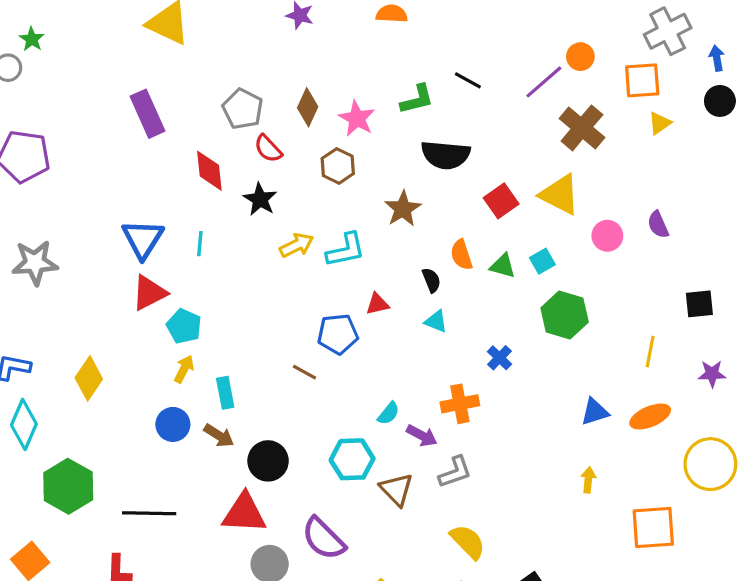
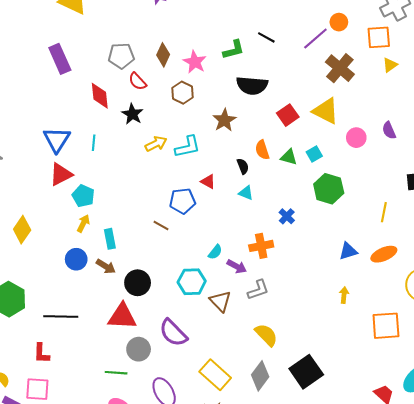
gray pentagon: (243, 109) -> (121, 56), turned -30
red triangle: (377, 304) -> (208, 182), turned 42

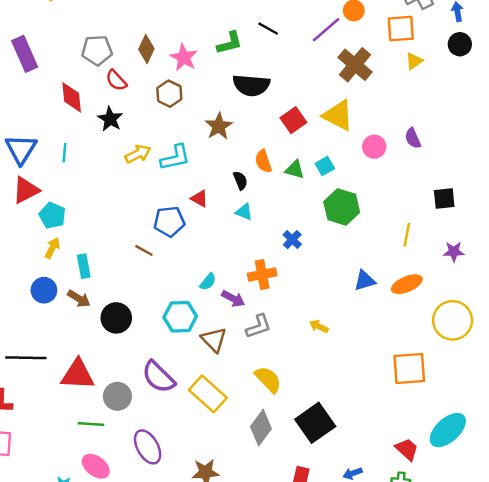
yellow arrow: (344, 295) -> (319, 326), moved, turned -70
red triangle: (122, 316) -> (78, 375), moved
yellow rectangle: (215, 375) -> (208, 394), moved

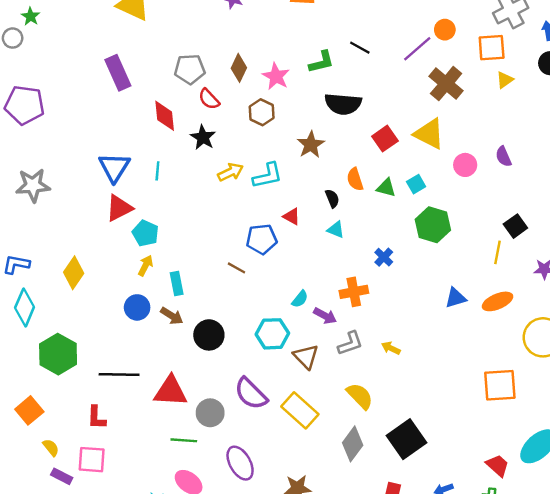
black square: (444, 199) -> (515, 226), moved, turned -30
yellow arrow: (319, 326) -> (391, 348), moved

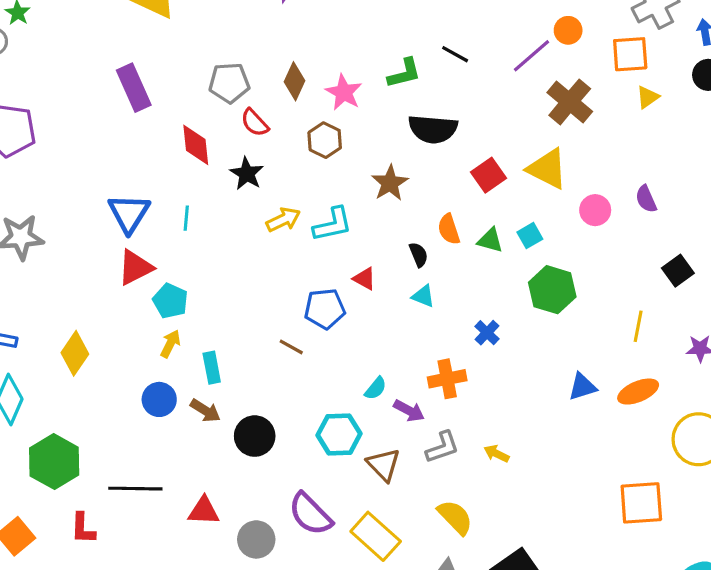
black square: (515, 226) -> (678, 271), moved
red triangle: (171, 391) -> (204, 511), size x0.7
red L-shape: (96, 418) -> (83, 528), moved

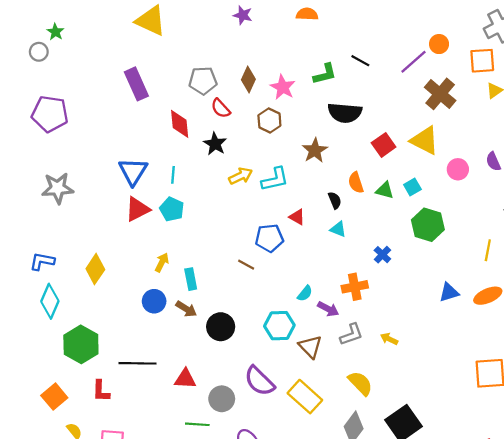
cyan pentagon: (170, 301) -> (172, 209), moved

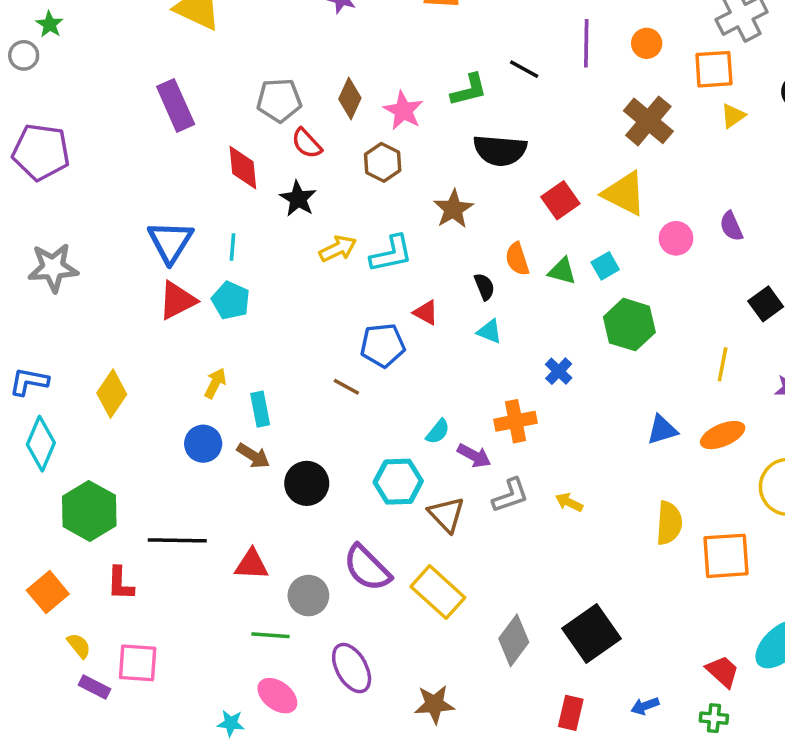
purple line: (414, 62) -> (586, 43), moved, turned -48
yellow semicircle: (360, 383) -> (669, 523), moved, turned 48

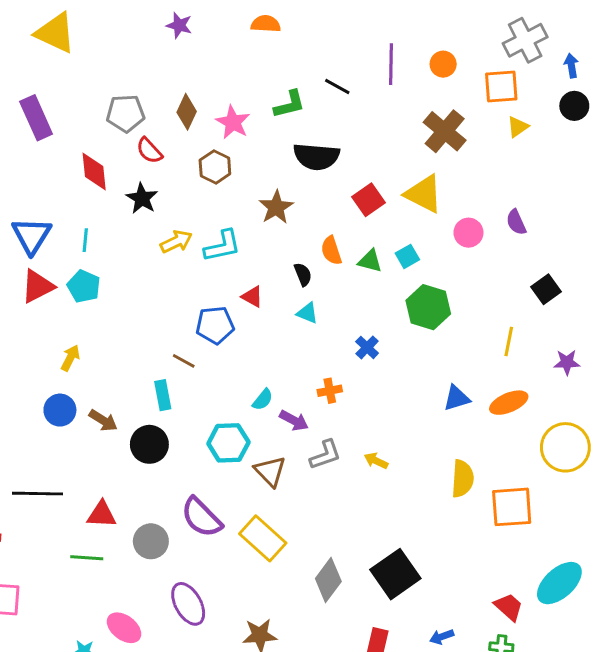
cyan rectangle: (260, 409) -> (163, 395), moved
orange cross: (516, 421) -> (330, 391), size x0.7
green line: (270, 635) -> (87, 558), moved

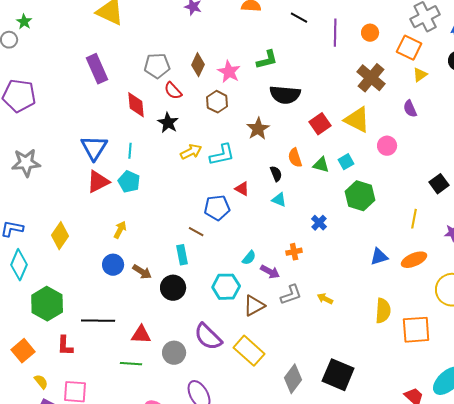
black line: (337, 86) -> (299, 18), moved
orange square: (501, 86) -> (409, 48), turned 30
purple semicircle: (516, 222) -> (410, 109), moved
brown triangle: (270, 471) -> (254, 306), turned 45
black square: (395, 574) -> (338, 375), turned -32

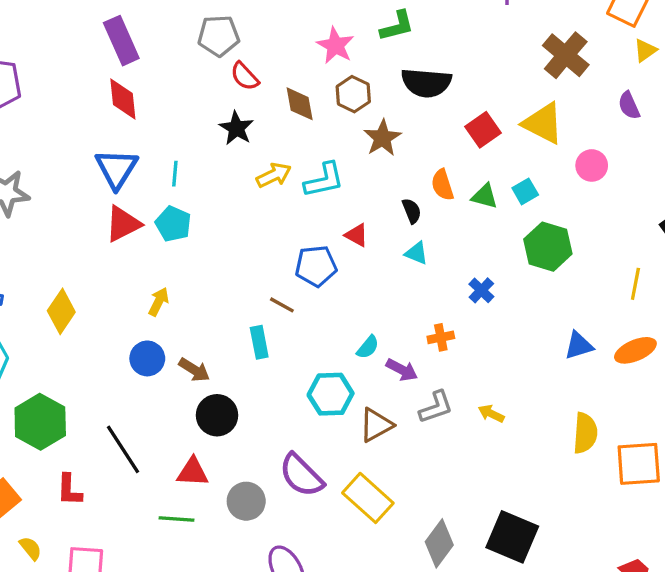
brown diamond: (198, 65) -> (300, 104), moved, turned -35
brown hexagon: (217, 102) -> (353, 94), moved
red diamond: (136, 105) -> (123, 99), moved
black circle: (173, 288) -> (217, 415), moved
black line: (98, 321) -> (123, 449), turned 56

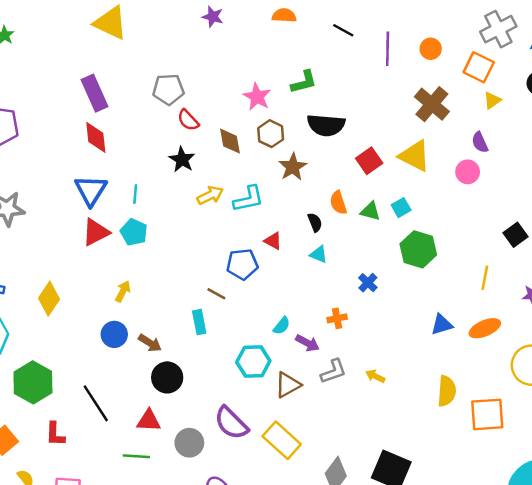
pink circle: (592, 165) -> (468, 172), moved

